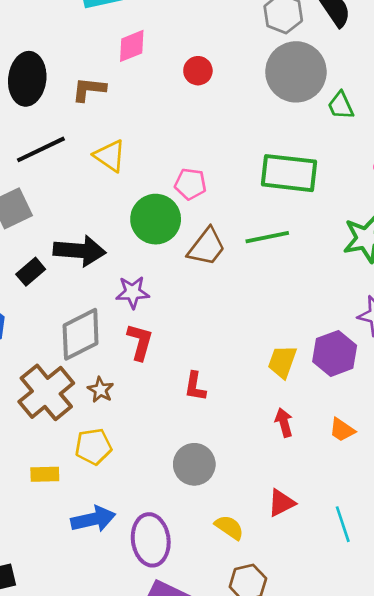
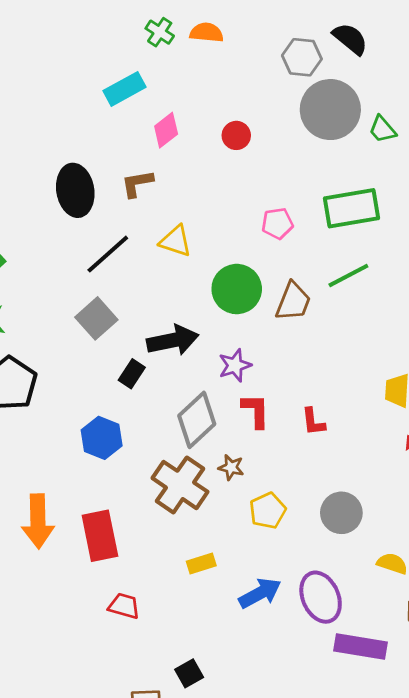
pink pentagon: (190, 184) -> (277, 223), moved
red L-shape: (195, 386) -> (313, 422), moved
yellow pentagon: (93, 447) -> (268, 511), moved

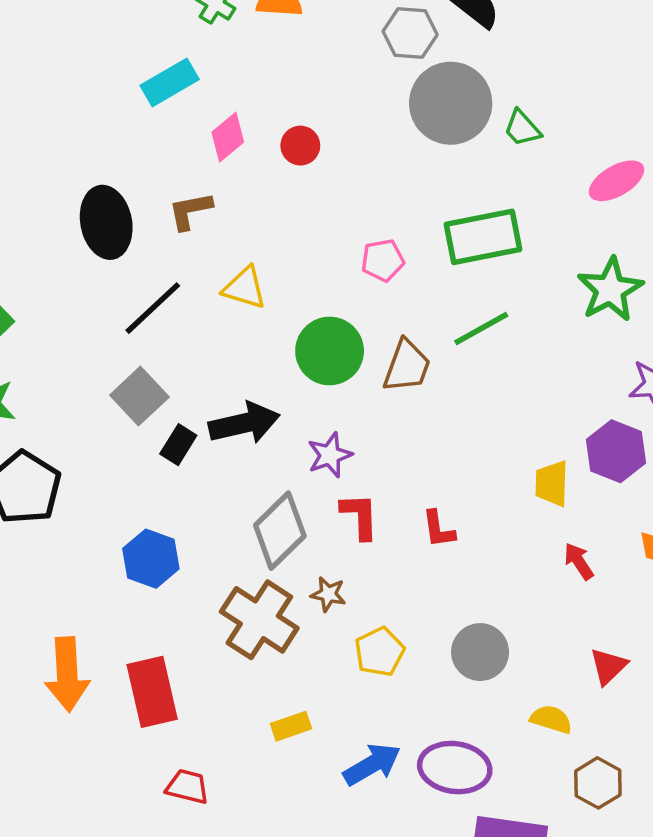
red circle: (236, 135) -> (300, 146), moved
black rectangle: (132, 374) -> (178, 445), moved
purple ellipse: (321, 597) -> (455, 768), turned -57

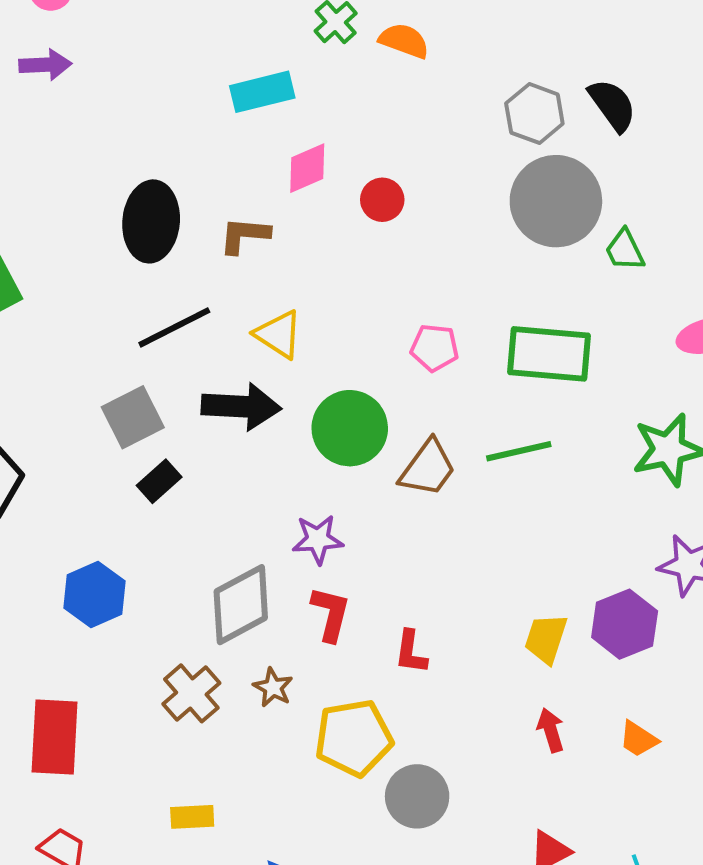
black arrow: (244, 423) -> (241, 407), moved
brown cross: (259, 620) -> (191, 693), size x0.7
yellow pentagon: (380, 652) -> (354, 738), moved, size x1.4

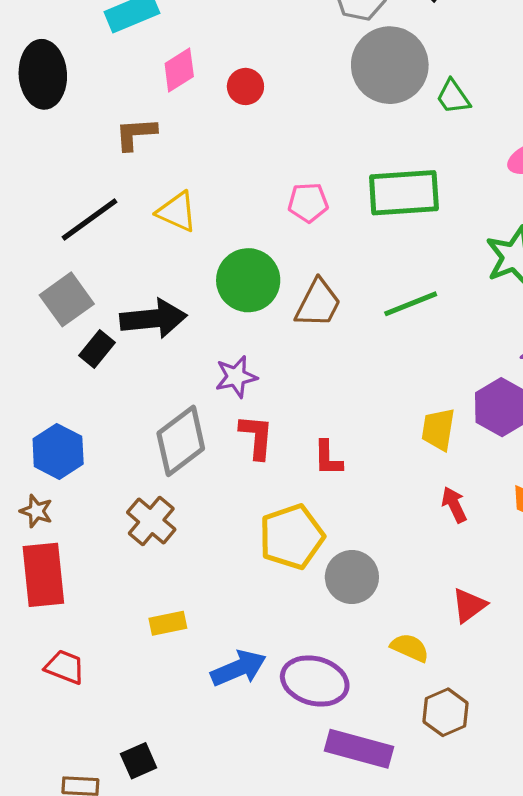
black ellipse: (151, 221) -> (43, 74), moved
black arrow: (241, 407) -> (153, 319), moved
green line: (519, 451) -> (411, 304), moved
brown star: (273, 687) -> (36, 511), moved

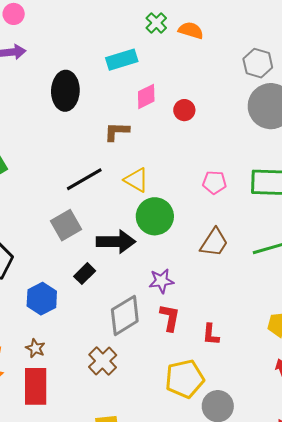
green circle: (248, 280) -> (155, 216), moved
black rectangle: (97, 349) -> (85, 274), moved
blue hexagon: (58, 451) -> (42, 299), moved

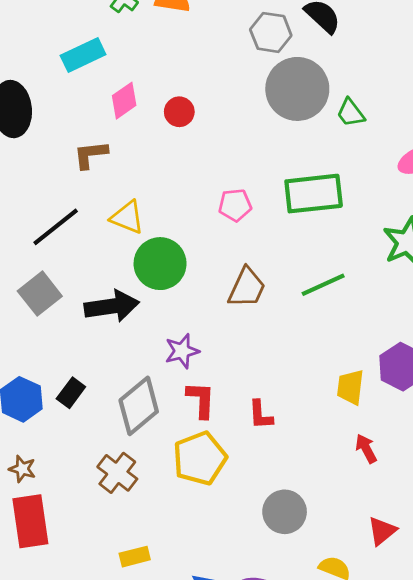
black rectangle: (85, 274) -> (71, 393), moved
yellow pentagon: (185, 379) -> (200, 458), moved

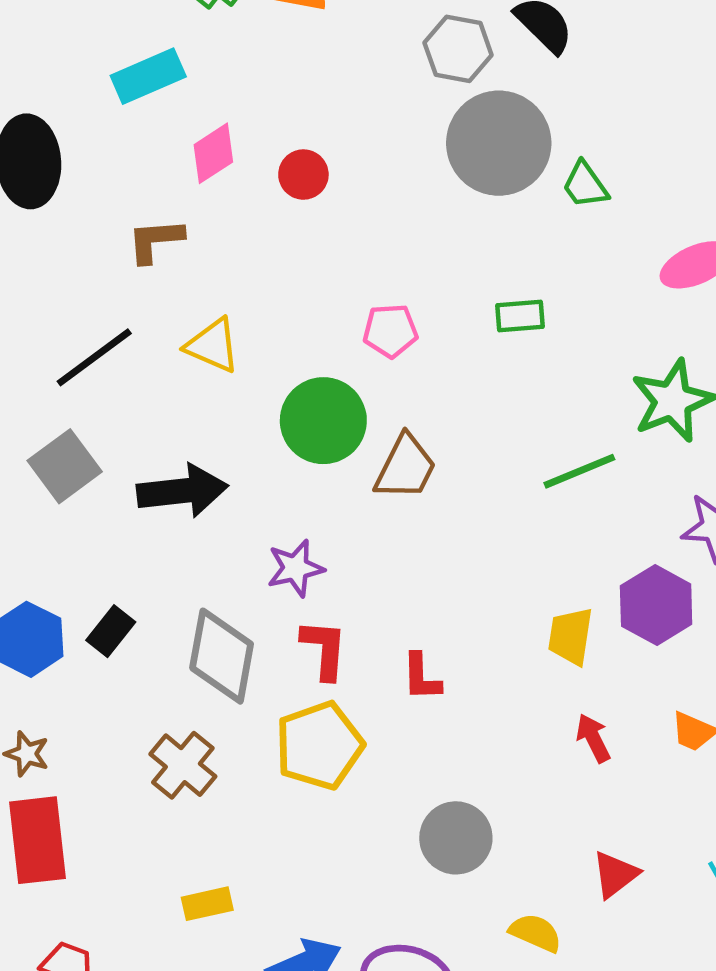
green rectangle: (314, 194) -> (520, 316), size x0.5
green circle: (160, 264) -> (323, 421), moved
green line: (323, 285) -> (579, 471), moved
gray diamond: (139, 406) -> (222, 656), turned -42

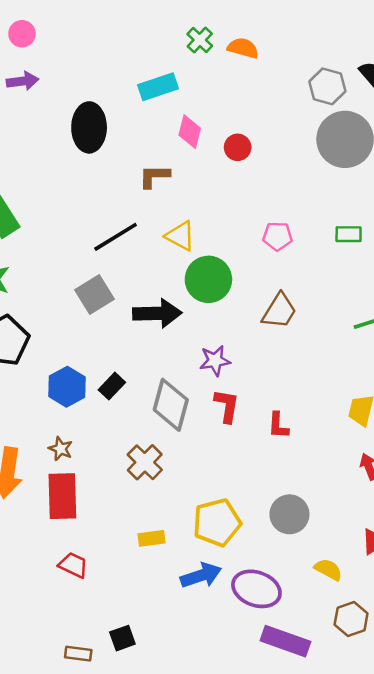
pink diamond: (213, 153) -> (190, 132), turned -48
green circle: (323, 421) -> (208, 279), moved
yellow pentagon: (319, 746) -> (217, 523), moved

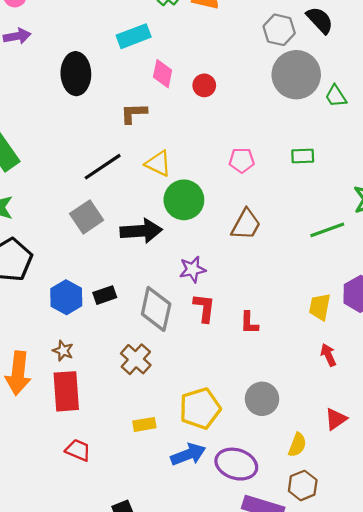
black rectangle: (112, 386) -> (105, 295), turned 30
yellow semicircle: (328, 570) -> (297, 445), turned 85
brown hexagon: (351, 619) -> (303, 485), moved

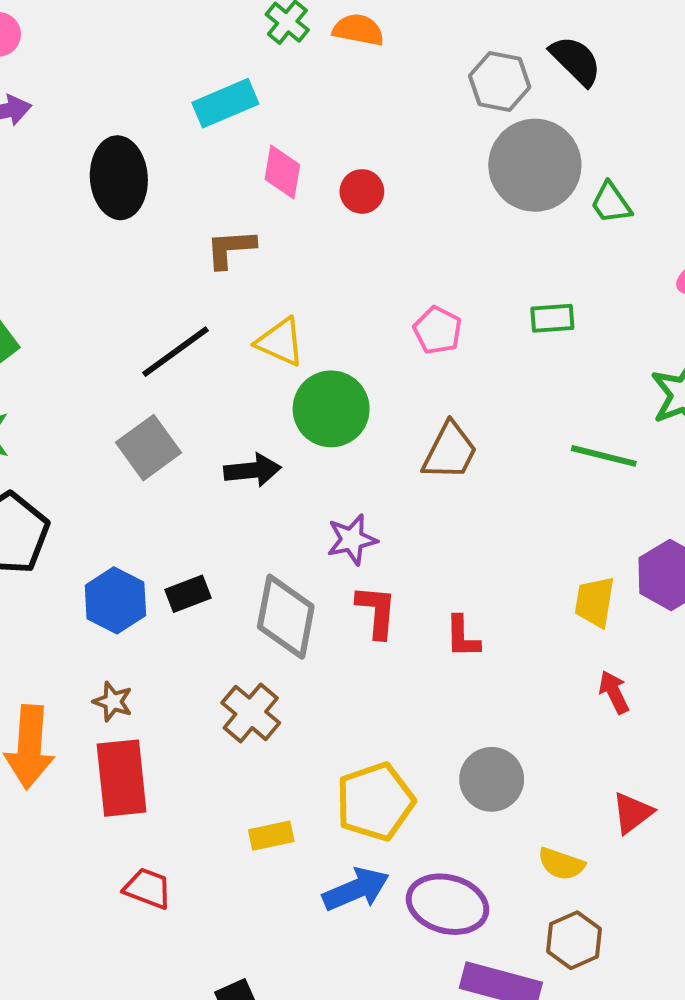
pink pentagon: (242, 160) -> (438, 330), turned 30
green line: (327, 230) -> (604, 456), turned 36
black arrow: (141, 231) -> (252, 470), size x0.7
yellow semicircle: (297, 445) -> (561, 864), turned 90

